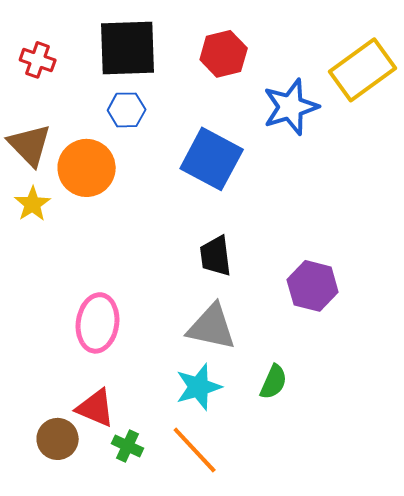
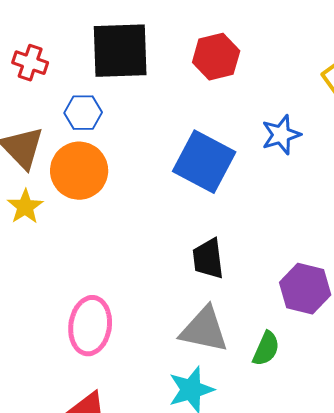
blue star: (291, 107) -> (281, 135), moved, size x0.7
blue hexagon: (127, 110) -> (83, 113), moved
green semicircle: (274, 382) -> (266, 349), moved

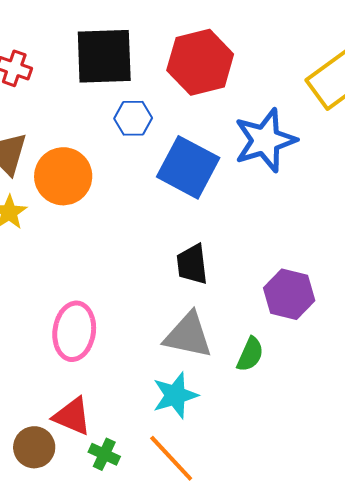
red hexagon: (216, 57) -> (200, 62), size x1.4
blue hexagon: (83, 113) -> (133, 118), moved
blue star: (281, 135) -> (265, 140), size x1.6

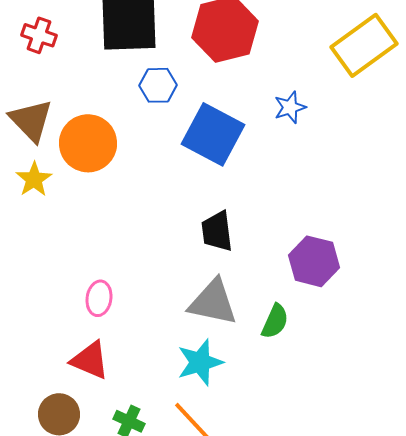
blue star: (265, 140) -> (290, 107), size x0.5
pink ellipse: (74, 331) -> (99, 298), size x0.6
red triangle: (72, 416) -> (90, 360), moved

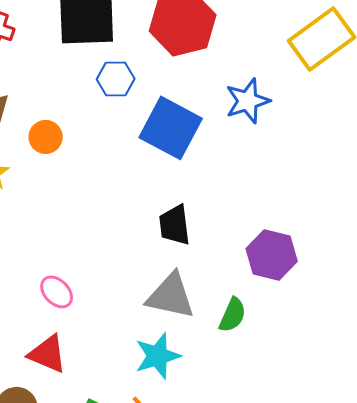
blue star: (290, 107) -> (248, 101), size x1.4
orange circle: (88, 143) -> (46, 137), size x0.6
pink ellipse: (99, 298) -> (57, 292), turned -52

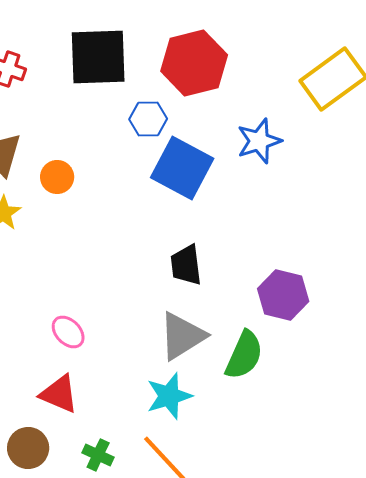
blue hexagon: (116, 79) -> (148, 119), moved
gray triangle: (171, 296) -> (182, 336), turned -44
green semicircle: (233, 315) -> (244, 355), size x1.4

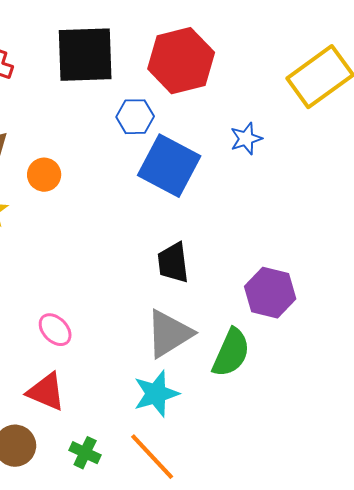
blue star: (259, 141) -> (246, 139), size x0.7

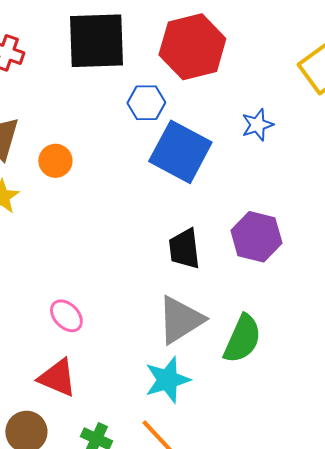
purple hexagon: (270, 293) -> (256, 237), moved

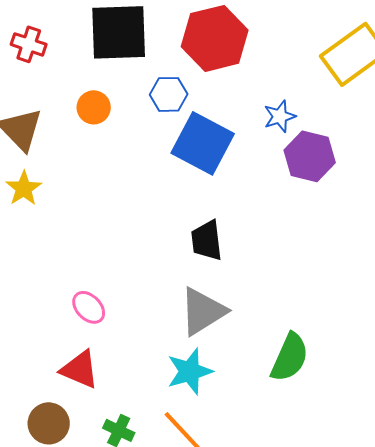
orange circle: (55, 161) -> (94, 107), moved
purple hexagon: (256, 237) -> (310, 156), moved
green semicircle: (242, 339) -> (290, 357), moved

